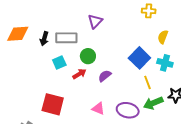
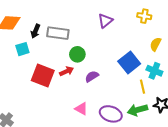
purple triangle: (95, 21) -> (105, 21), moved
cyan square: (59, 63) -> (22, 49), moved
yellow line: (147, 82) -> (143, 87), moved
red square: (53, 104) -> (43, 75), moved

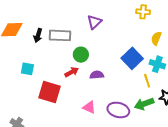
purple triangle: (105, 21) -> (94, 22), moved
cyan square: (22, 49) -> (27, 69), moved, turned 32
red square: (43, 75) -> (49, 92), moved
purple semicircle: (92, 76) -> (97, 75), turned 32

